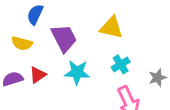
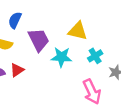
cyan cross: (121, 64) -> (95, 56), moved
cyan star: (77, 72) -> (61, 57), moved

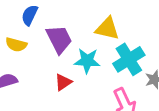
cyan cross: (95, 56) -> (129, 59), size x1.6
red triangle: (17, 70) -> (63, 82), moved

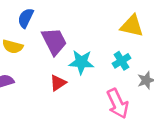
yellow triangle: (107, 29) -> (132, 26), moved
cyan cross: (129, 59) -> (121, 61), size x0.6

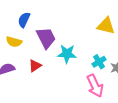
cyan cross: (121, 61) -> (99, 62), moved
red triangle: (58, 83) -> (35, 66), moved

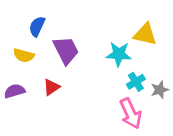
cyan star: (67, 54) -> (119, 54), moved

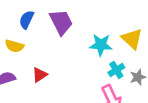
yellow triangle: (145, 34) -> (132, 39), moved, turned 30
purple trapezoid: (66, 50) -> (61, 22), moved

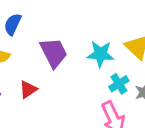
purple trapezoid: (61, 22) -> (54, 53), moved

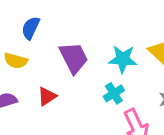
cyan cross: (119, 84) -> (114, 93), moved

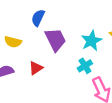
blue semicircle: (31, 28) -> (38, 18), moved
cyan star: (123, 59) -> (91, 41), turned -30

